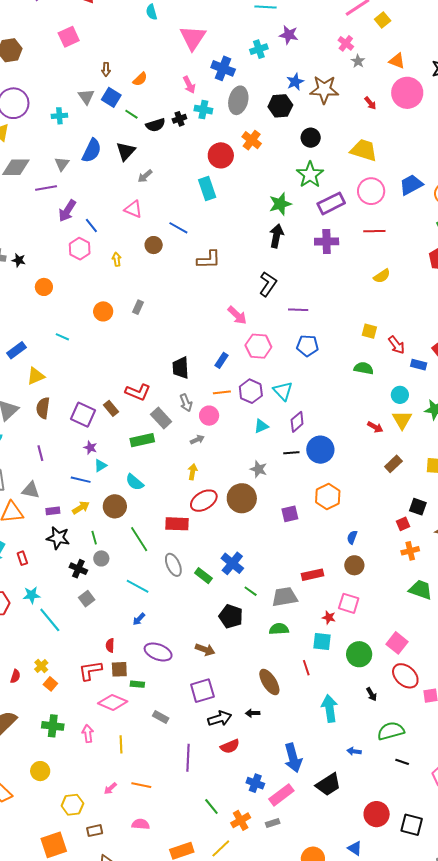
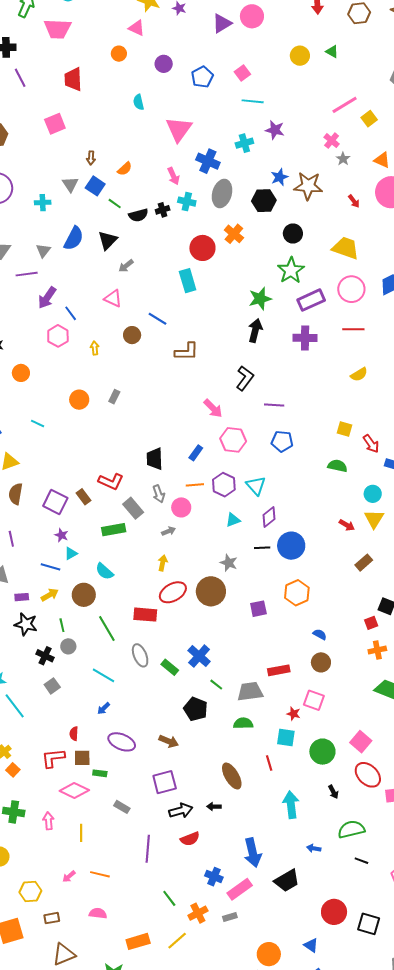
blue semicircle: (352, 537) -> (320, 634), turned 96

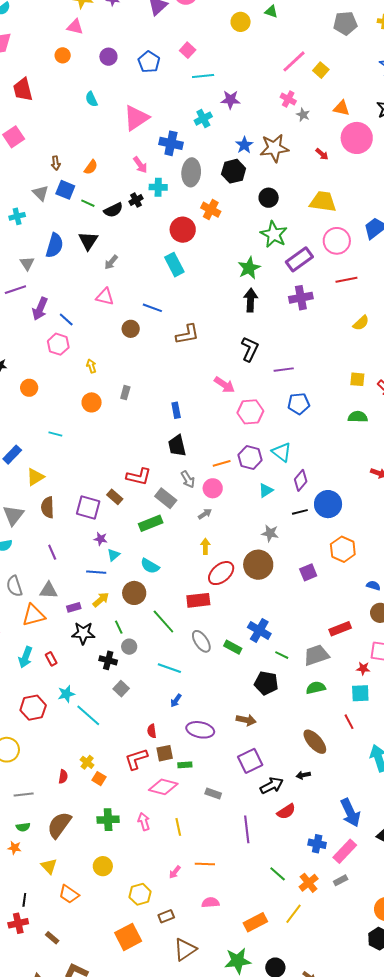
pink triangle: (179, 129) -> (136, 118), turned 32
yellow arrow: (95, 348) -> (91, 366), moved
blue rectangle: (196, 453) -> (176, 410), moved, turned -35

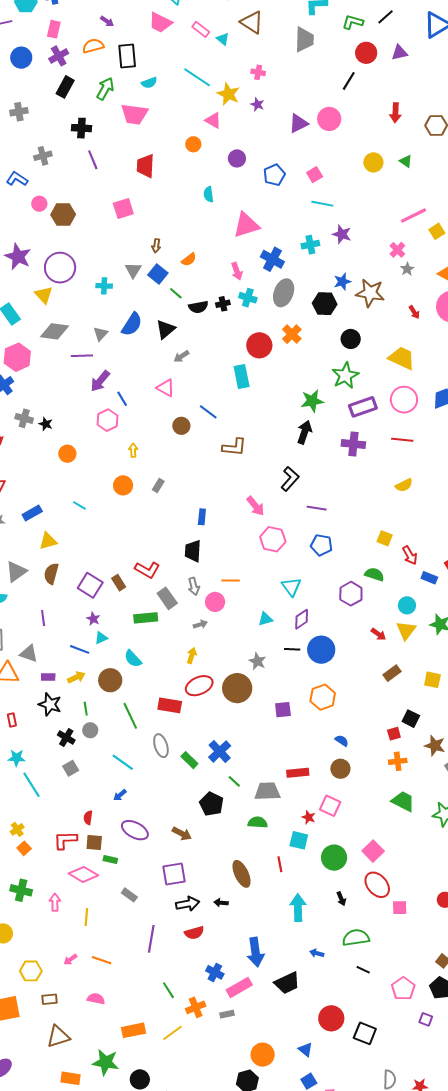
purple hexagon: (250, 458) -> (351, 594), moved

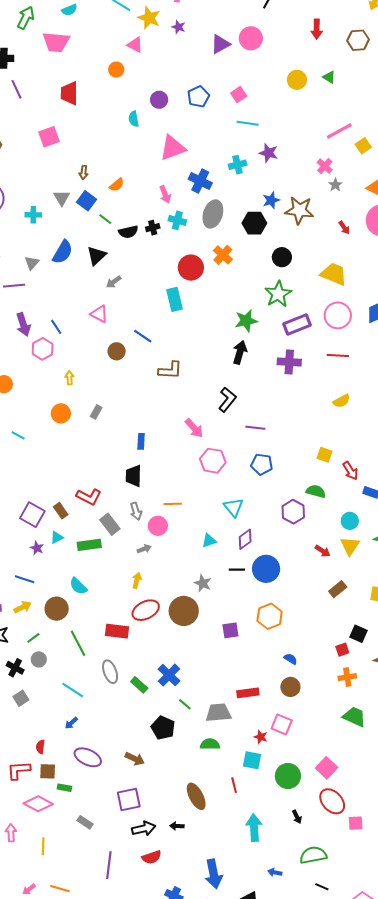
purple circle: (237, 158) -> (159, 100), moved
purple arrow: (100, 381) -> (23, 324), moved, turned -55
cyan triangle: (101, 638) -> (57, 537), moved
green line: (86, 709) -> (33, 638), turned 64

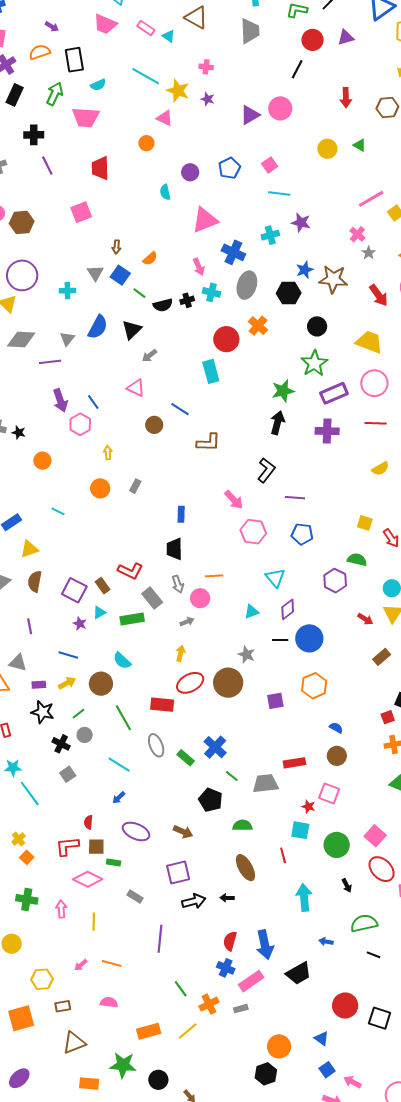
red arrow: (344, 228) -> (379, 295), size x1.6
green semicircle: (210, 744) -> (242, 825), moved
red semicircle: (152, 857) -> (230, 941), moved, turned 126

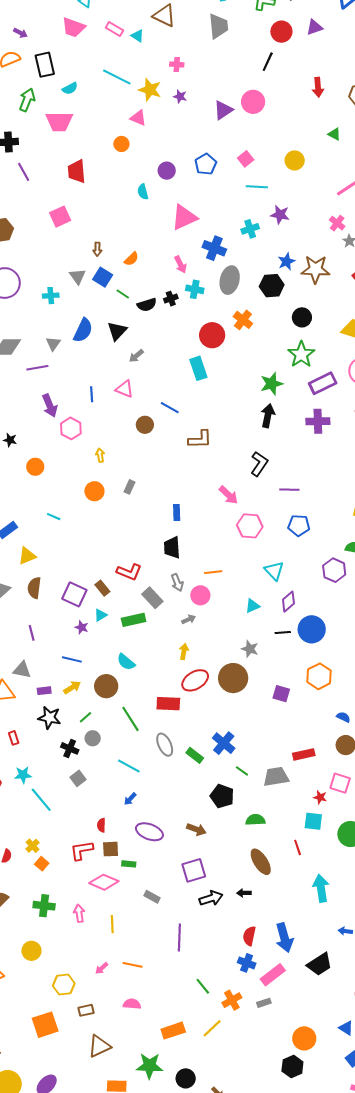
yellow circle: (327, 149) -> (295, 160), moved
blue line: (93, 402) -> (92, 394), moved, turned 35
purple square: (275, 701) -> (281, 694), turned 30

